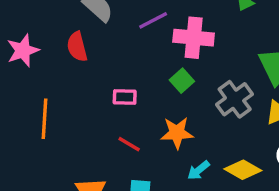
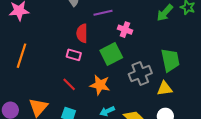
pink cross: (194, 38) -> (125, 30), size x0.6
red semicircle: (77, 47) -> (82, 33), moved
green square: (182, 81) -> (111, 54), size x1.5

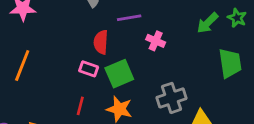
green square: (111, 54) -> (119, 74), moved
green trapezoid: (170, 60) -> (230, 63), moved
red line: (69, 84) -> (80, 106), turned 56

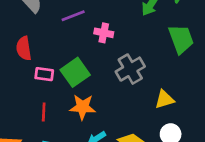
red semicircle: (101, 42) -> (24, 48), moved
gray cross: (172, 98) -> (130, 69), moved

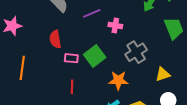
orange star: (83, 107) -> (118, 80), moved

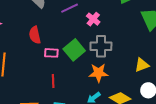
pink cross: (115, 26) -> (93, 19), turned 32
gray cross: (136, 52) -> (101, 46), moved, turned 35

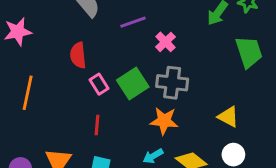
pink rectangle: (51, 53) -> (99, 84), turned 48
yellow triangle: (142, 65) -> (228, 117), turned 42

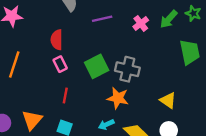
pink cross: (165, 42) -> (141, 23), moved
pink rectangle: (99, 84) -> (60, 64), moved

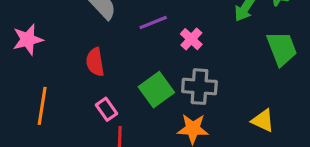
pink cross: (141, 23) -> (191, 39), moved
pink rectangle: (60, 64) -> (107, 109), moved

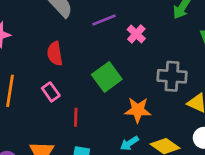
gray cross: (199, 87) -> (172, 76), moved
pink rectangle: (107, 109) -> (51, 92), moved

